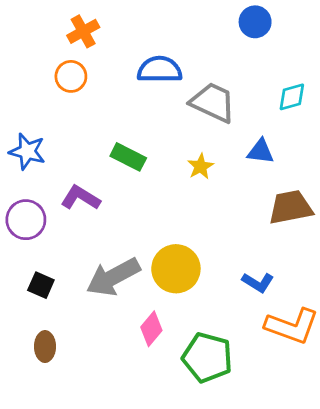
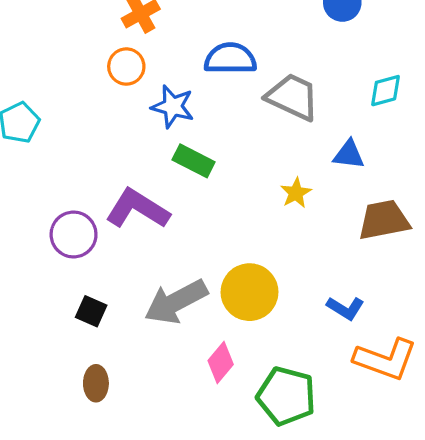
blue star: (27, 151) -> (173, 107), moved
yellow star: (201, 166) -> (296, 193), moved
purple L-shape: (80, 198) -> (138, 209), size x1.4

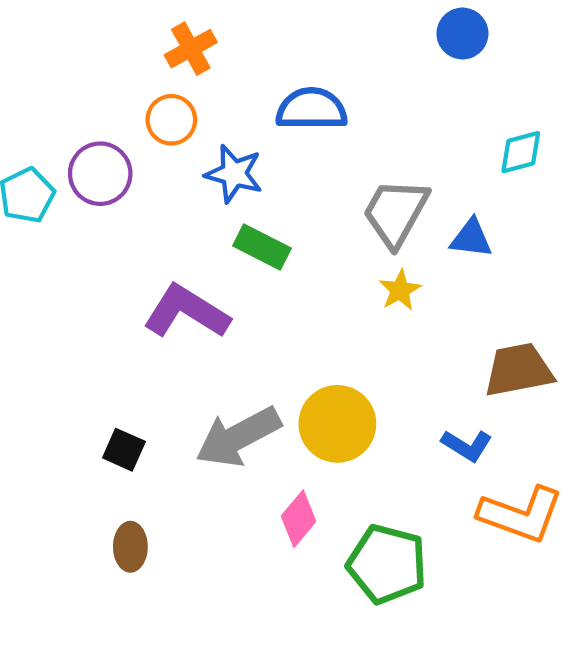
gray trapezoid: (293, 97) -> (396, 212), moved, turned -86
brown trapezoid: (384, 220) -> (519, 370), moved
purple circle: (74, 234) -> (100, 174), moved

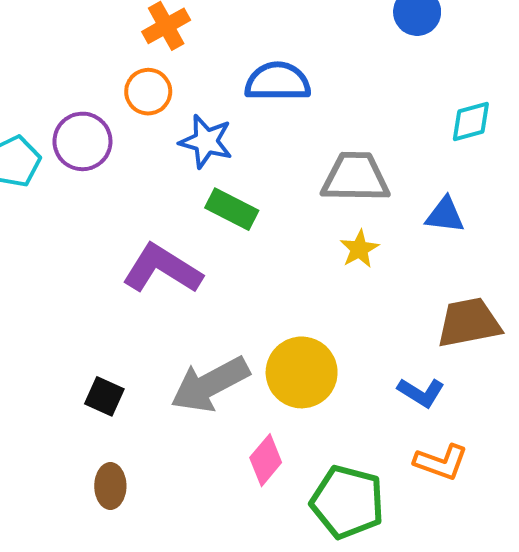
gray trapezoid: (396, 212) -> (355, 177), turned 62
blue triangle: (471, 238) -> (445, 215), moved
orange L-shape: (521, 514) -> (441, 462), moved, size x0.7

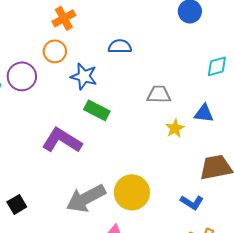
blue semicircle: (278, 82) -> (120, 46), size x0.7
gray trapezoid: (355, 177) -> (159, 94), size x0.7
yellow star: (359, 249) -> (175, 128), moved
black square: (104, 396) -> (17, 204), moved, turned 36

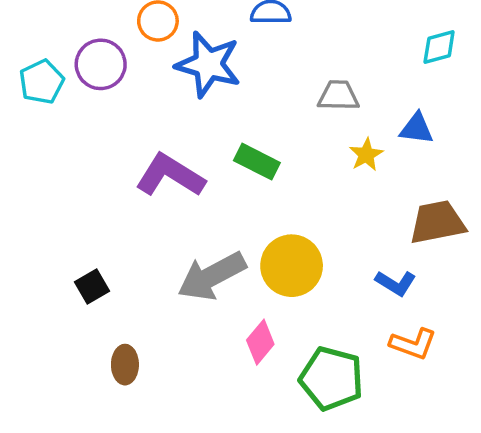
blue star: (84, 76) -> (208, 64), size x1.4
green rectangle: (97, 110) -> (257, 162), moved

